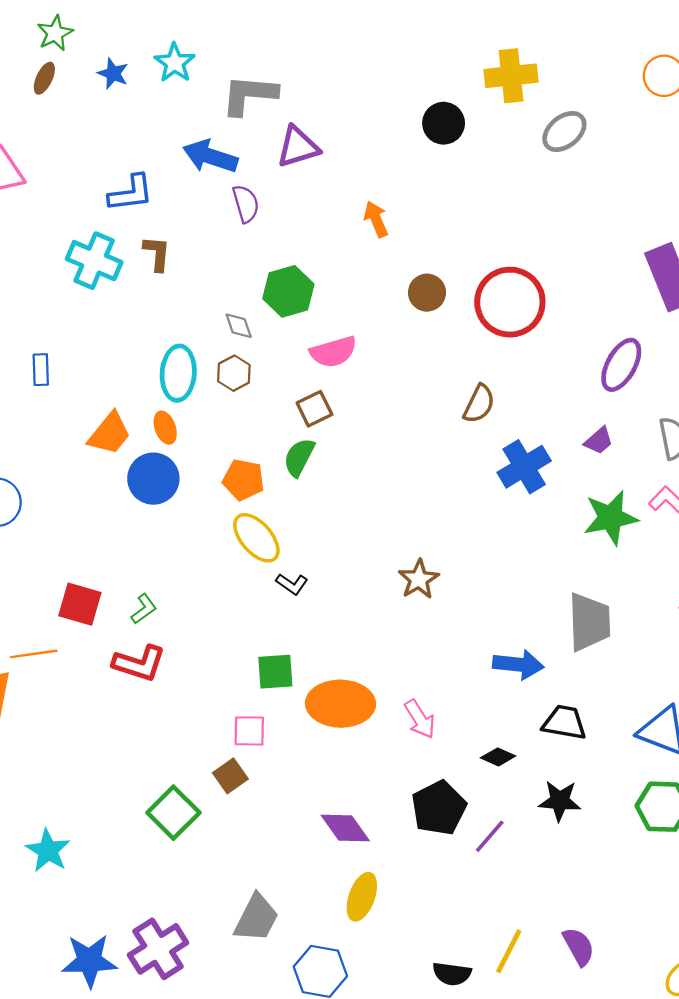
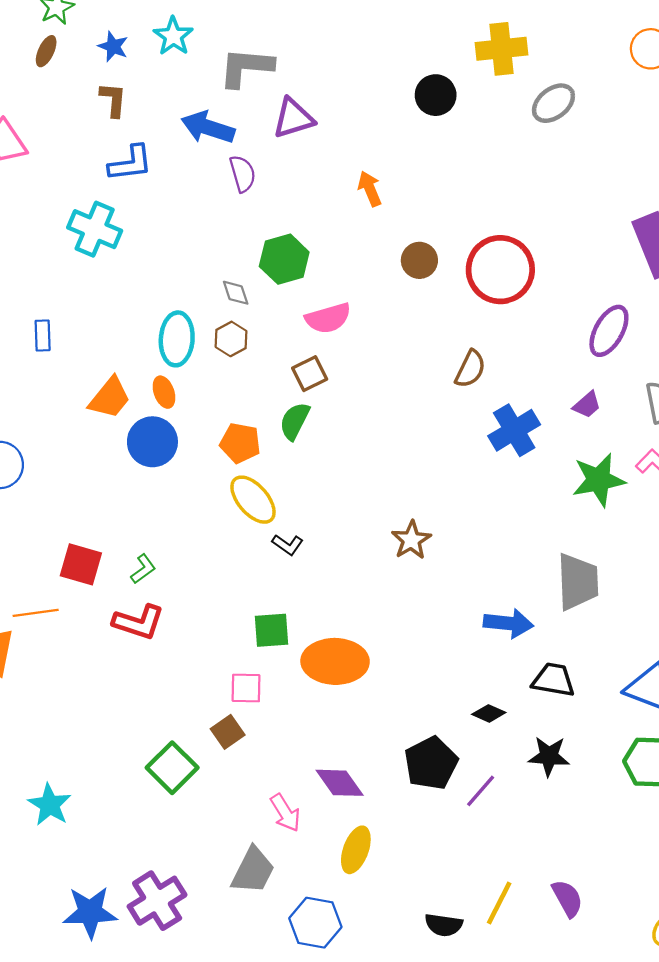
brown L-shape: (157, 254) -> (113, 100), moved
pink arrow: (420, 719) -> (285, 813), moved

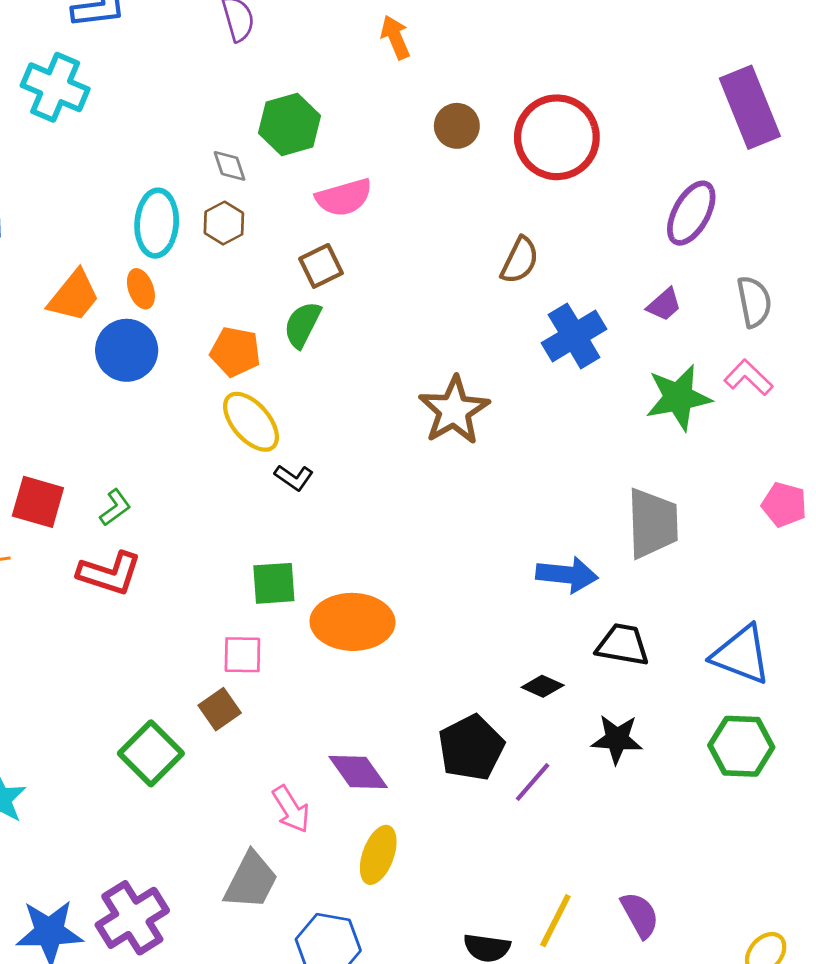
brown star: (411, 540) -> (454, 410), moved, size x1.4

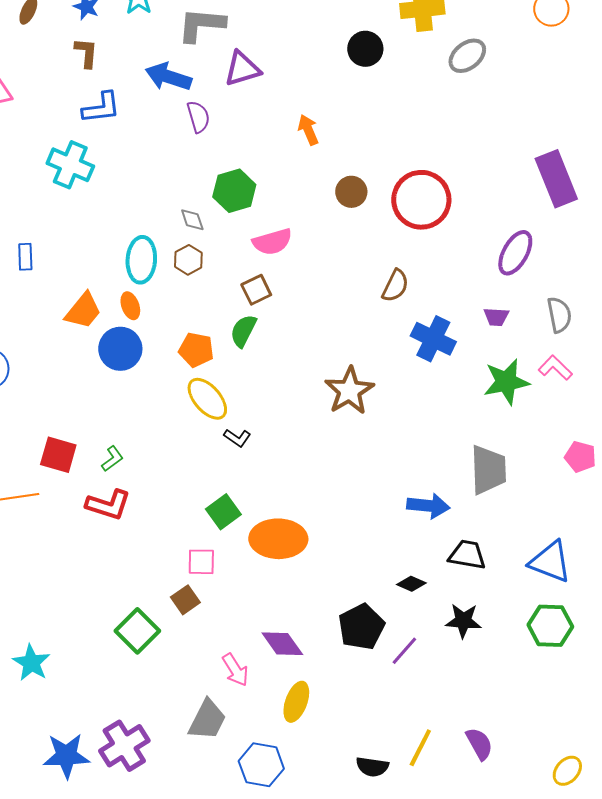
purple trapezoid: (664, 305) -> (496, 317), turned 44
blue cross: (574, 336) -> (433, 339), turned -33
green square: (274, 583) -> (223, 512), turned -32

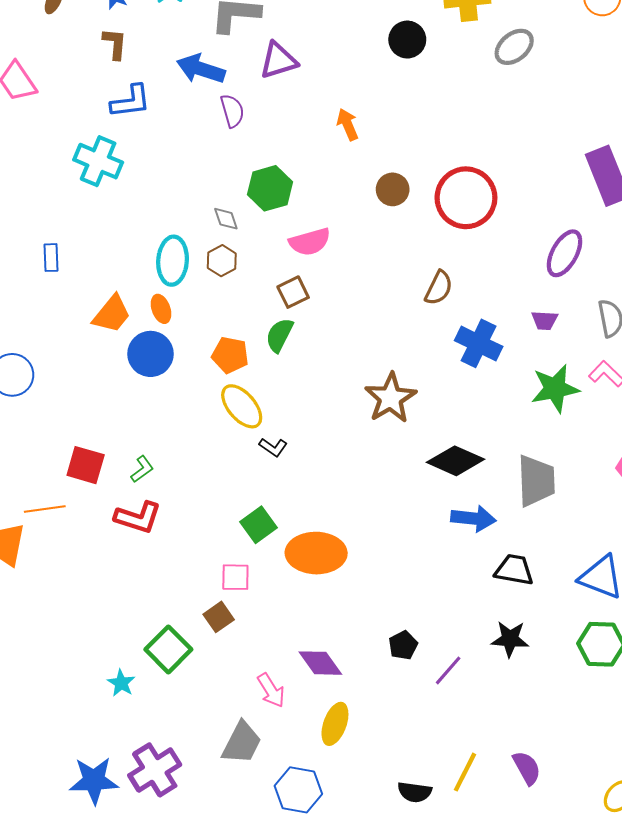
black diamond: (411, 584) -> (455, 461), moved, size x1.8
black pentagon: (361, 627) -> (403, 645), size x0.6
cyan star: (31, 663) -> (121, 683), moved, size x0.7

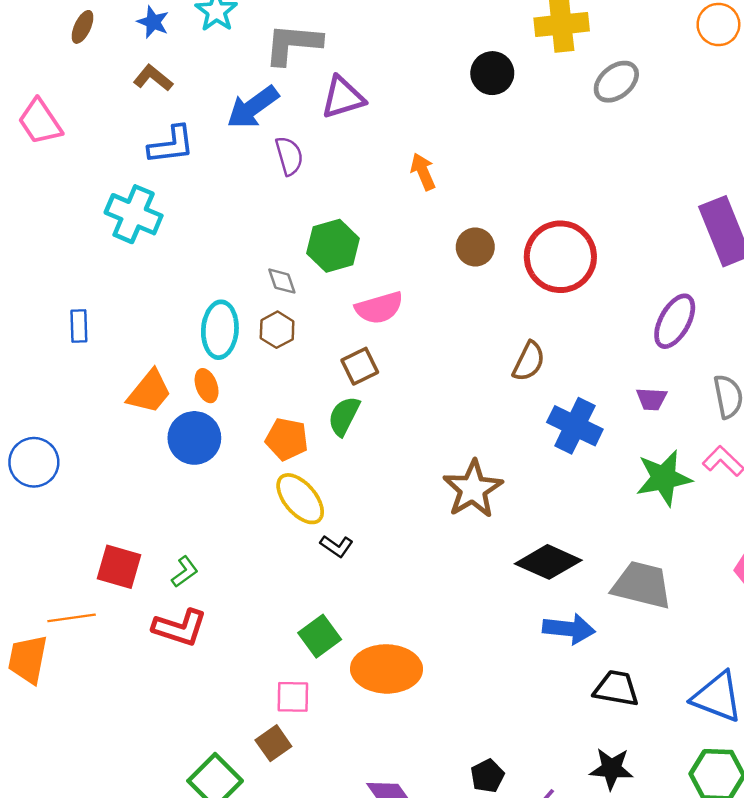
brown L-shape: (115, 44) -> (153, 78), turned -56
blue arrow: (201, 69) -> (253, 107), turned -54
gray trapezoid: (536, 481) -> (642, 585), turned -74

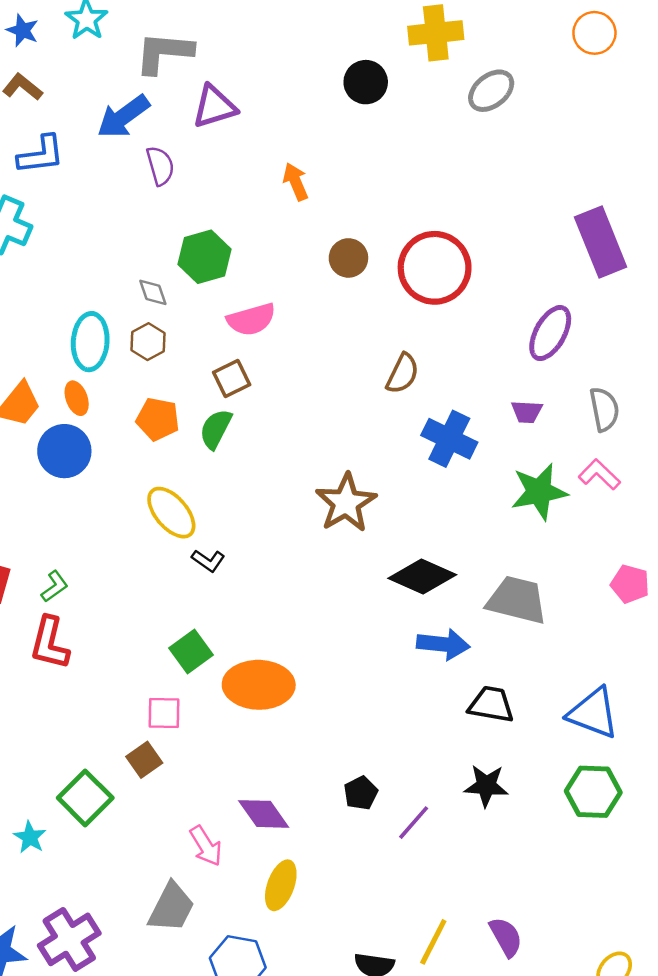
orange pentagon: (287, 439) -> (158, 419), moved
red L-shape: (180, 628) -> (50, 643), turned 86

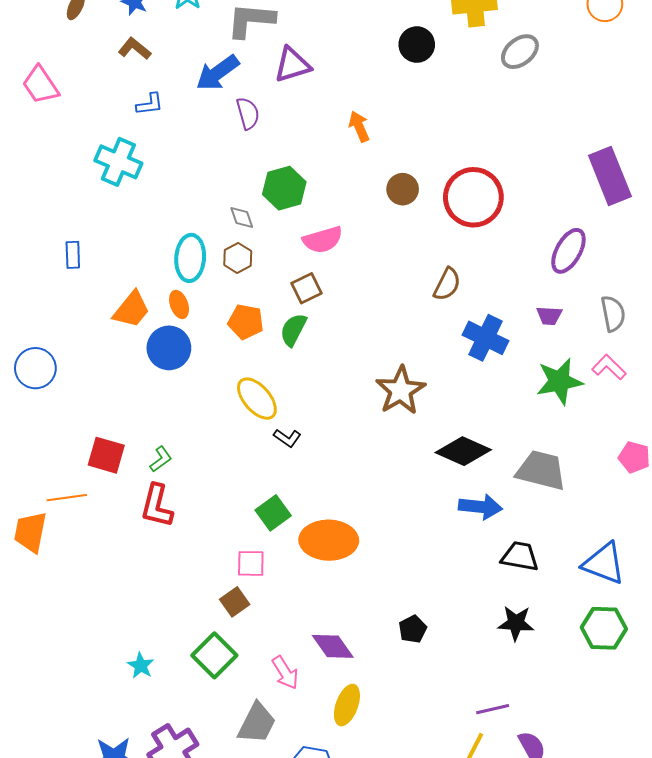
blue L-shape: (41, 155) -> (150, 104), size x0.7
green square: (85, 798) -> (214, 655), moved
purple line: (414, 823) -> (493, 709), moved, turned 36

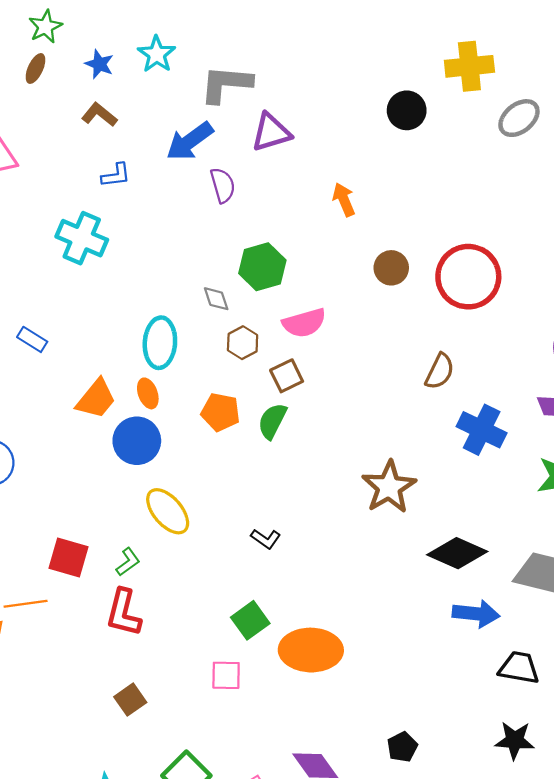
blue rectangle: (73, 255) -> (32, 339), turned -56
brown hexagon: (238, 258) -> (243, 343), moved
yellow ellipse: (257, 399) -> (168, 511), moved
brown square: (235, 602) -> (130, 700), moved

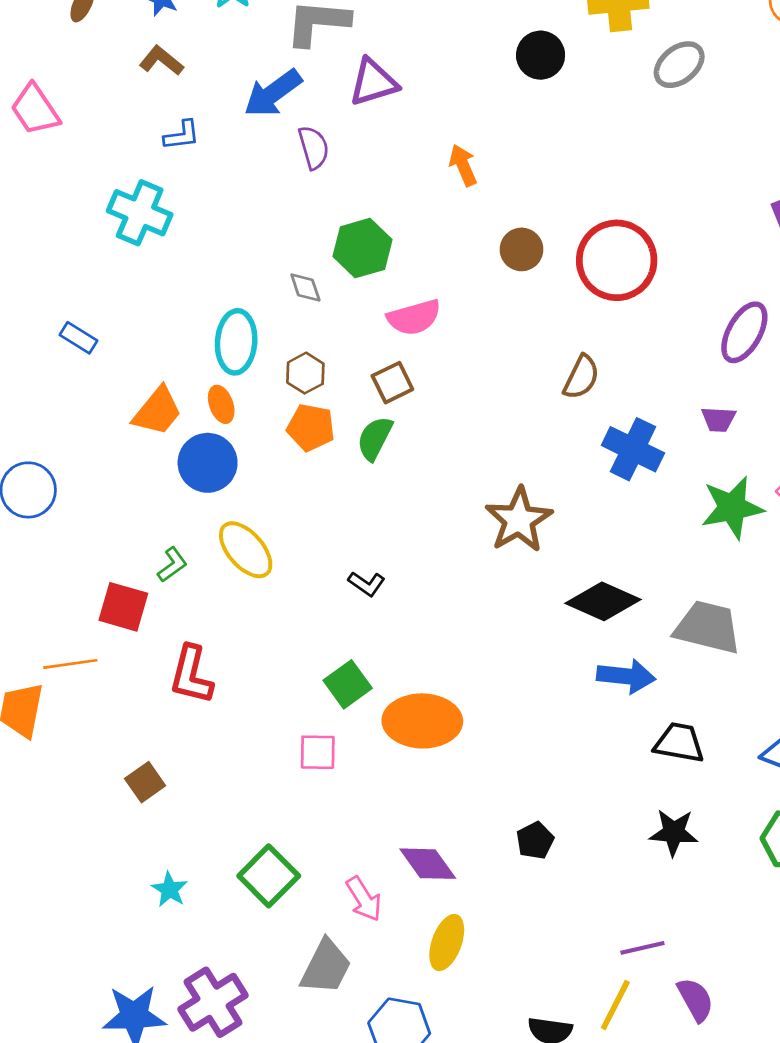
brown hexagon: (243, 343) -> (305, 373), moved
green L-shape: (128, 562) -> (172, 565), moved
brown square: (130, 700) -> (145, 782), moved

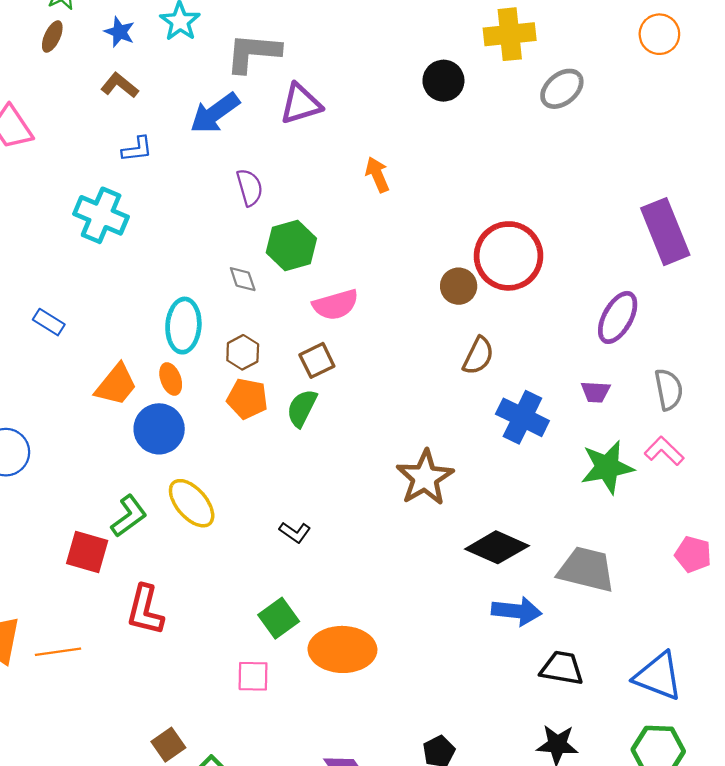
purple semicircle: (314, 148) -> (250, 187), moved
brown circle: (522, 249) -> (459, 286), moved
green L-shape: (172, 565) -> (129, 516), size x1.4
orange line: (70, 664) -> (58, 652), moved
brown square: (145, 782) -> (168, 745), moved

